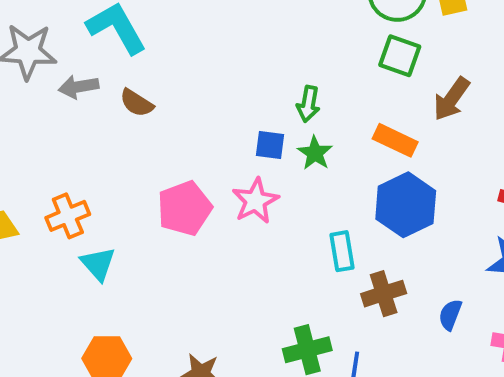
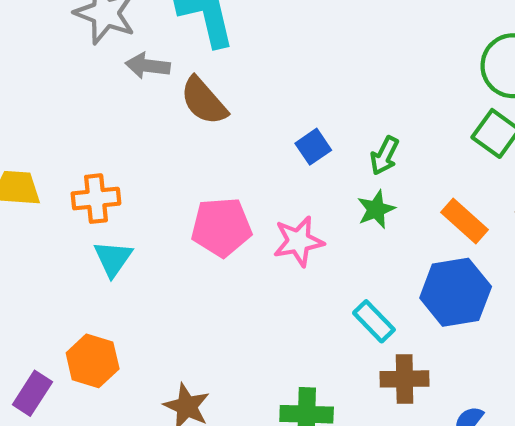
brown semicircle: (137, 103) -> (204, 101), size x1.4
blue square: (270, 145) -> (313, 147), moved, turned 32
cyan rectangle: (342, 251) -> (374, 321), turned -51

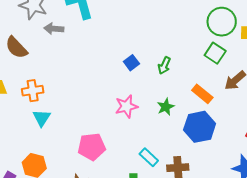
brown semicircle: (204, 101) -> (16, 48), moved
green star: (376, 209) -> (166, 107), moved
pink pentagon: (221, 227) -> (92, 147), moved
cyan rectangle: (374, 321) -> (149, 157), moved

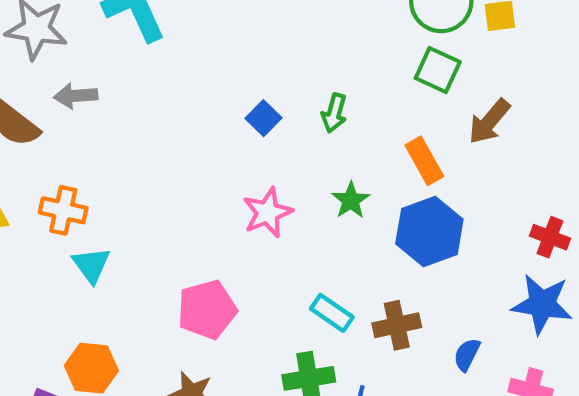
gray arrow: (54, 29) -> (76, 96), moved
orange cross: (33, 91) -> (63, 210), turned 30
orange rectangle: (202, 94) -> (424, 161), turned 30

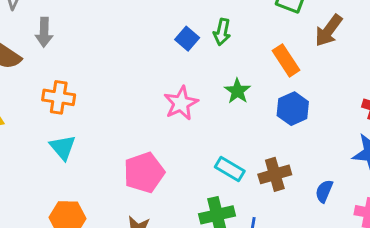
gray arrow: (76, 96) -> (44, 32), turned -80
blue square: (264, 118) -> (187, 39), moved
orange cross: (63, 210) -> (59, 97), moved
blue hexagon: (429, 232) -> (293, 109), size x0.7

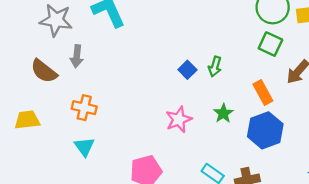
blue hexagon: (293, 109) -> (265, 130), size x1.4

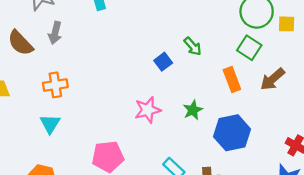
green arrow: (215, 67) -> (193, 46), moved, turned -66
orange rectangle: (263, 93) -> (232, 80), moved
orange cross: (84, 108) -> (55, 85), turned -30

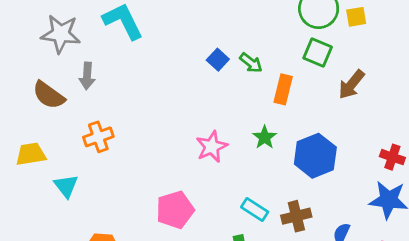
blue square: (163, 62) -> (218, 60), moved
orange rectangle: (232, 80) -> (283, 89), moved, turned 45
cyan triangle: (50, 124) -> (66, 186), moved

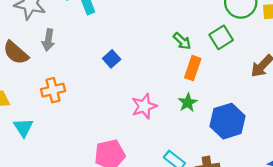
green square: (318, 53) -> (221, 37), moved, turned 30
blue square: (218, 60) -> (112, 59), moved
orange rectangle: (283, 89) -> (193, 68), moved

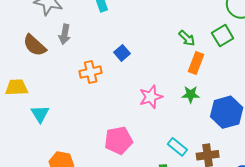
orange cross: (53, 90) -> (91, 72), moved
green star: (188, 103) -> (191, 94), turned 30

